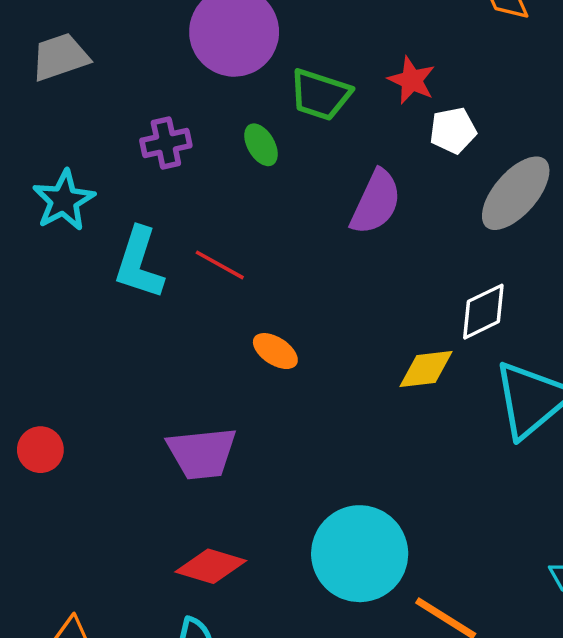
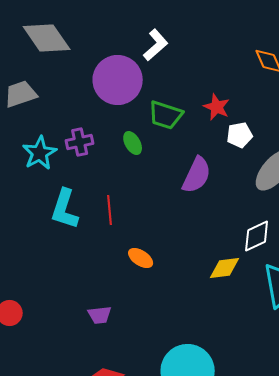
cyan star: (64, 200) -> (40, 153), moved
red line: (220, 265) -> (110, 210), turned 56
purple trapezoid: (202, 453) -> (100, 315), size x0.6

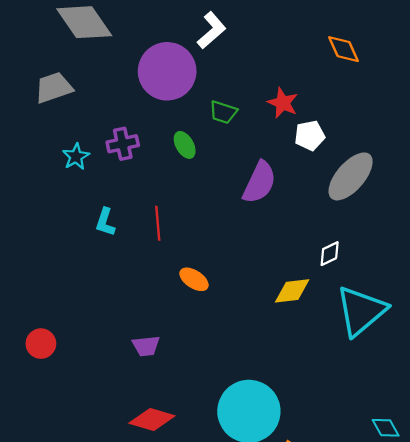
green trapezoid: (166, 115) -> (223, 112), size x0.7
cyan star: (40, 153) -> (76, 157), size x0.7
cyan L-shape: (65, 209) -> (105, 222), size x0.6
white diamond: (257, 236) -> (330, 254), size x0.7

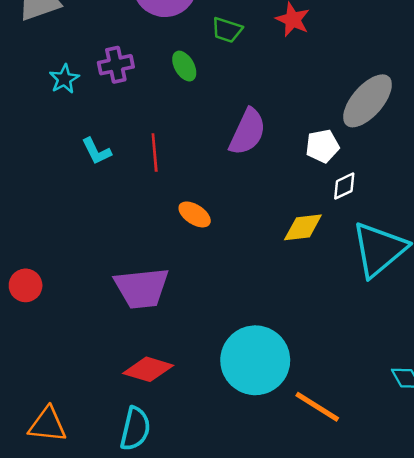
white pentagon: (310, 136) -> (322, 146), moved
purple semicircle: (259, 182) -> (247, 132), moved
cyan L-shape: (105, 222) -> (97, 151), turned -44
purple trapezoid: (146, 346) -> (142, 288), size x1.8

